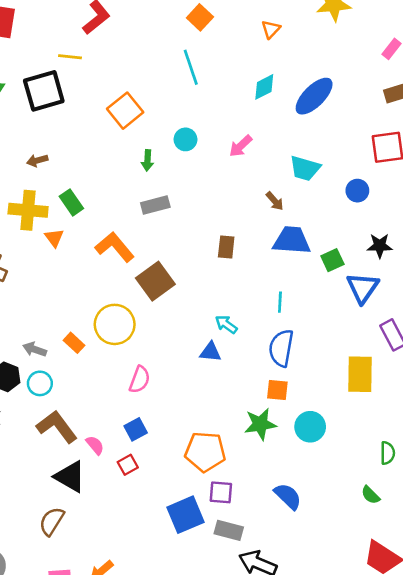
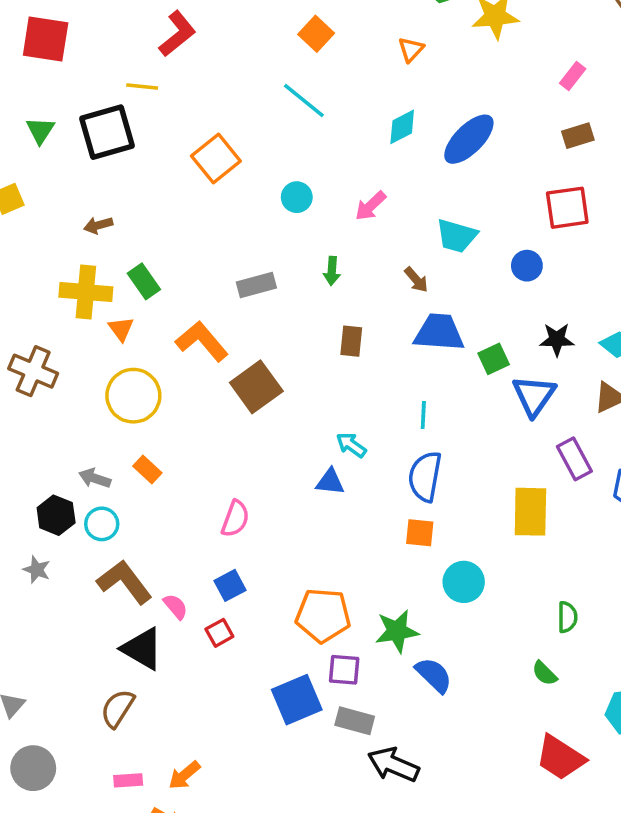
cyan line: (191, 67) -> (304, 101), turned -32
green arrow: (147, 160) -> (332, 271), moved
yellow circle: (115, 324) -> (133, 396), moved
green star: (260, 424) -> (397, 631), moved

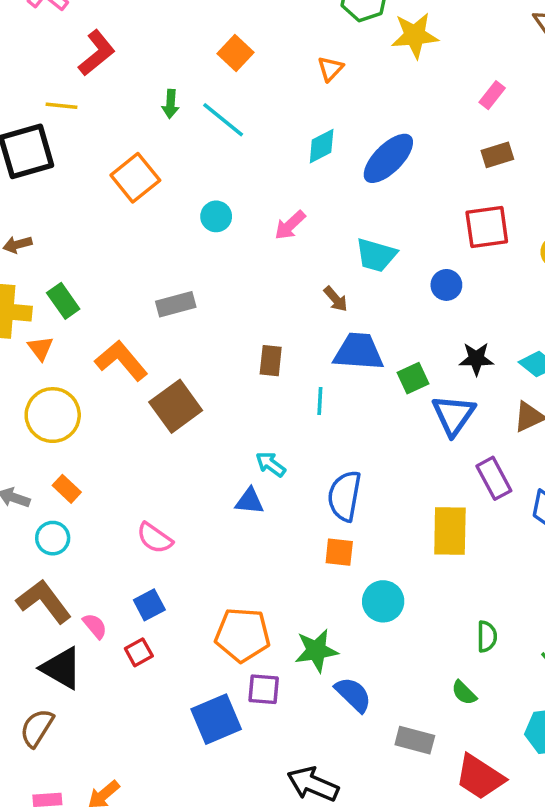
green arrow: (332, 271) -> (170, 104), moved
cyan line: (423, 415) -> (320, 401), moved
pink semicircle: (235, 519) -> (155, 538), turned 105
cyan circle: (102, 524) -> (53, 538), moved
gray rectangle: (355, 721) -> (415, 740), moved

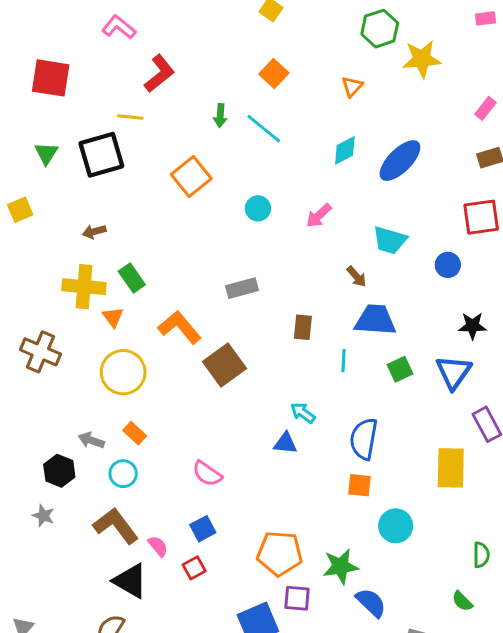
gray rectangle: (176, 304) -> (242, 288), moved
green square: (413, 378) -> (400, 369), moved

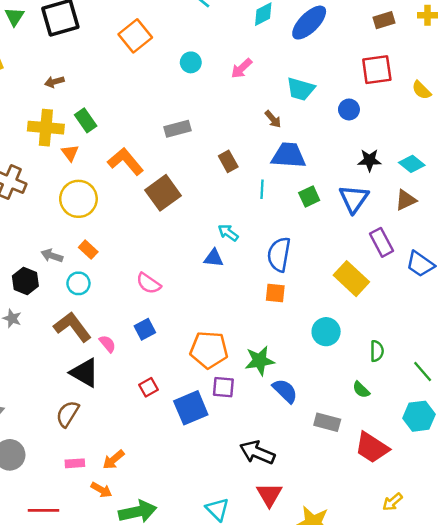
brown rectangle: (303, 327) -> (228, 161), turned -35
yellow rectangle: (451, 468) -> (351, 279), turned -48
cyan circle: (396, 526) -> (326, 332), moved
red square: (194, 568) -> (149, 387), moved

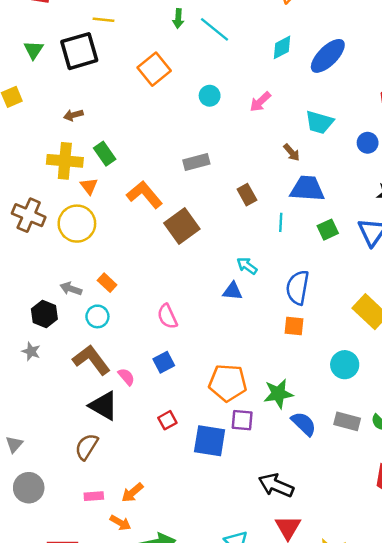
yellow circle: (78, 199) -> (77, 224), moved
pink semicircle: (149, 283) -> (167, 316), turned 30
blue square: (191, 408) -> (210, 441), turned 32
gray rectangle: (327, 422) -> (347, 421), moved

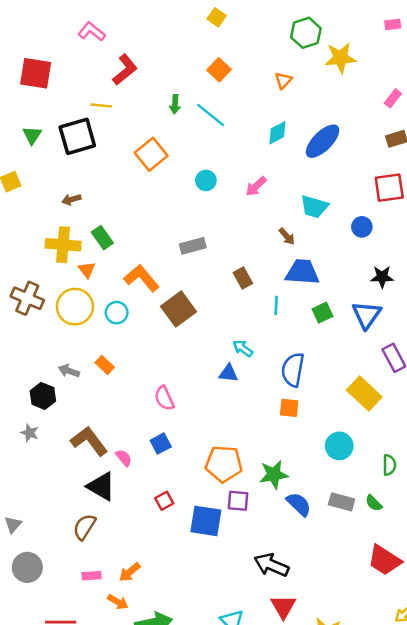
cyan circle: (97, 316) -> (117, 313), moved

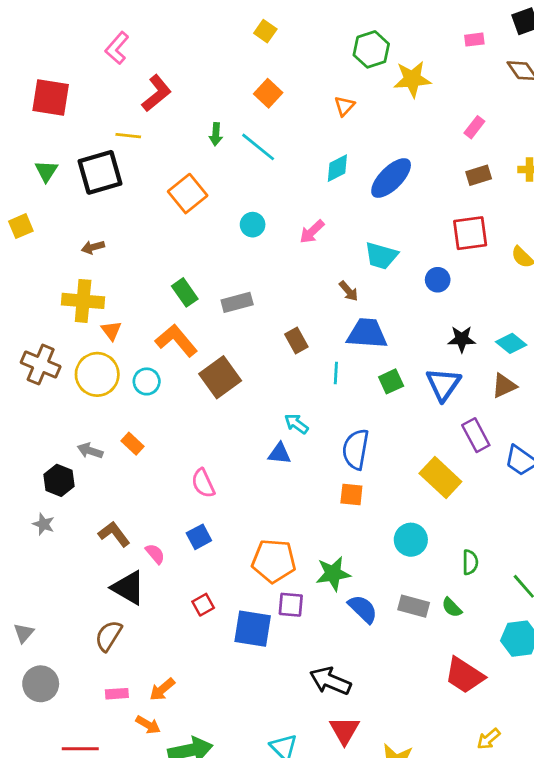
pink L-shape: (92, 32) -> (117, 48), turned -88
green rectangle: (102, 238) -> (185, 292), moved
brown L-shape: (89, 441) -> (114, 534), size x0.7

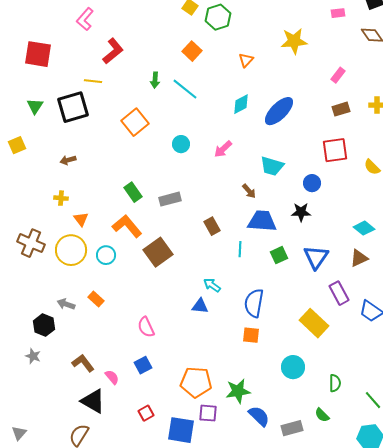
green hexagon: (371, 49) -> (218, 17), moved
yellow cross: (83, 301) -> (61, 198), size x0.5
black star: (462, 339) -> (301, 212), moved
gray rectangle: (414, 606) -> (292, 428), moved, turned -30

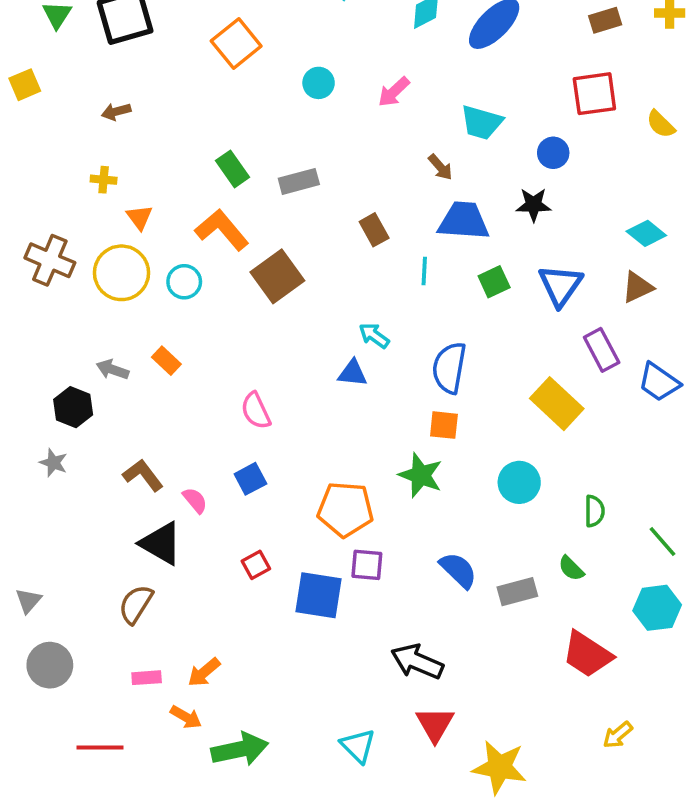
green star: (238, 391) -> (421, 475), moved, turned 30

